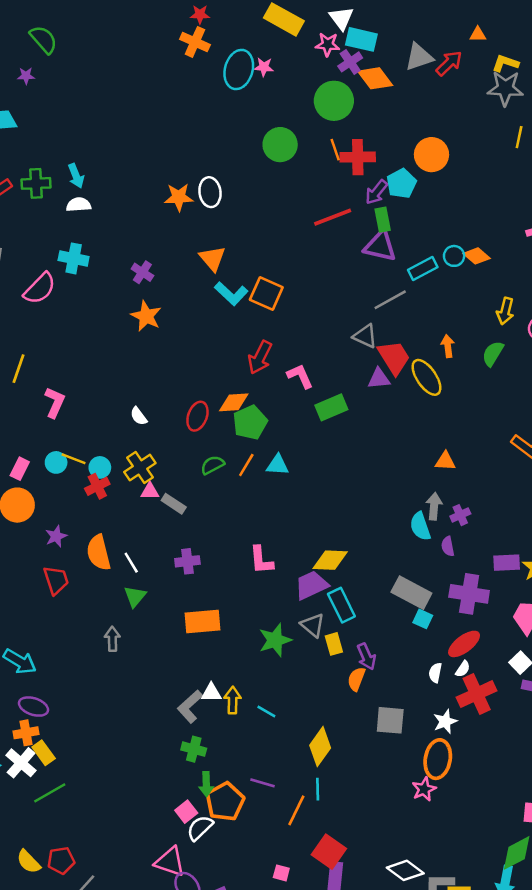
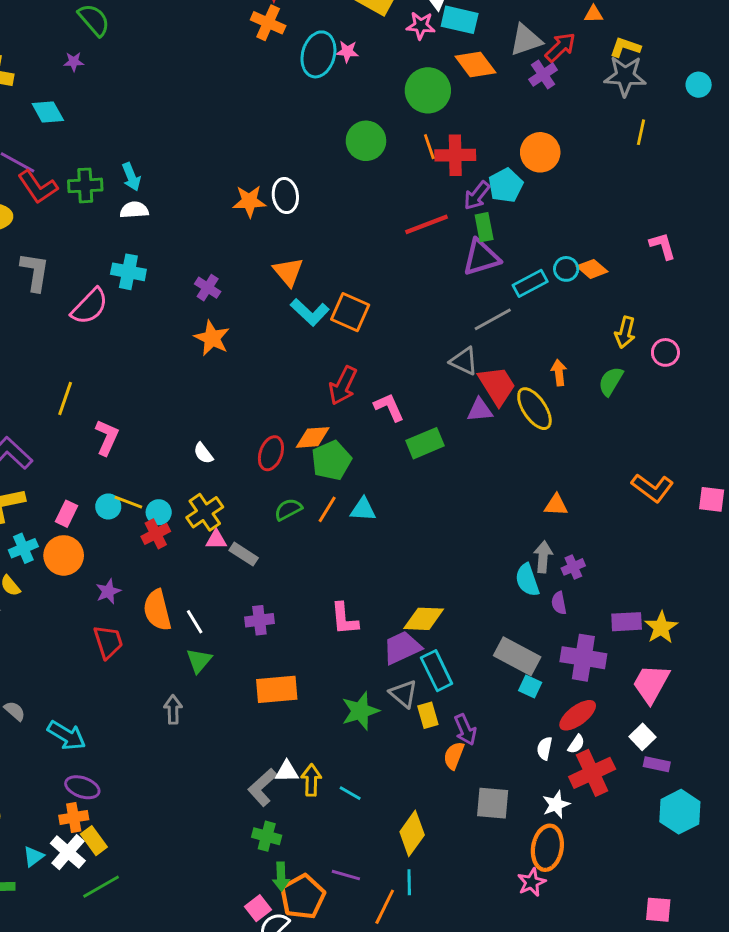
purple cross: (350, 62) -> (543, 75), moved
purple triangle: (380, 246) -> (481, 257), turned -30

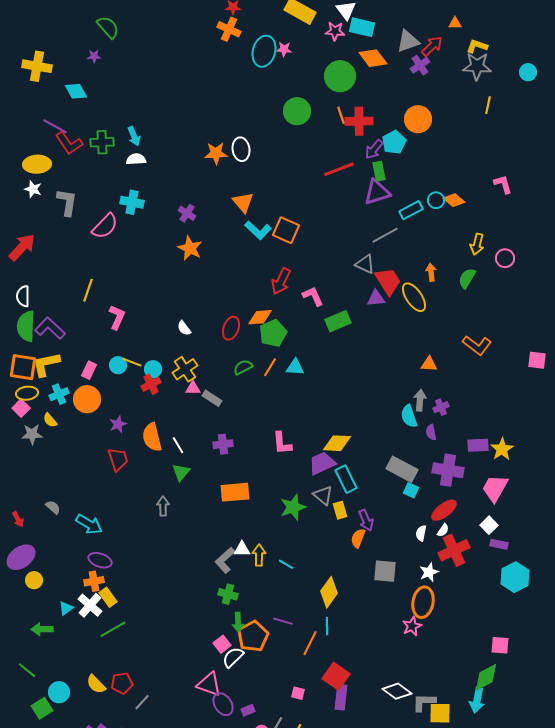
orange L-shape: (653, 488) -> (477, 345), moved

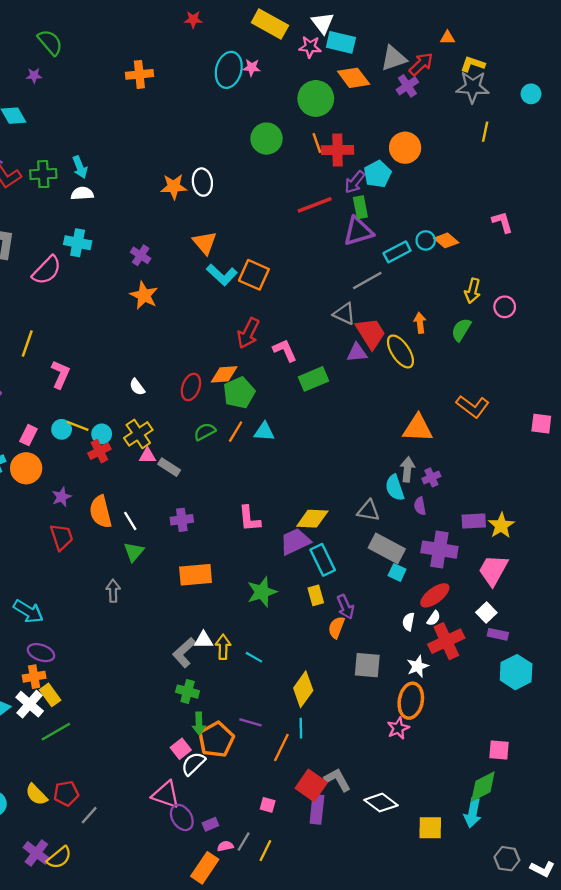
orange cross: (229, 29) -> (139, 74), moved, turned -30
orange triangle: (429, 364) -> (418, 428), size x1.6
gray triangle: (323, 495) -> (368, 511), moved, turned -30
gray L-shape: (424, 702) -> (338, 780), moved, turned 60

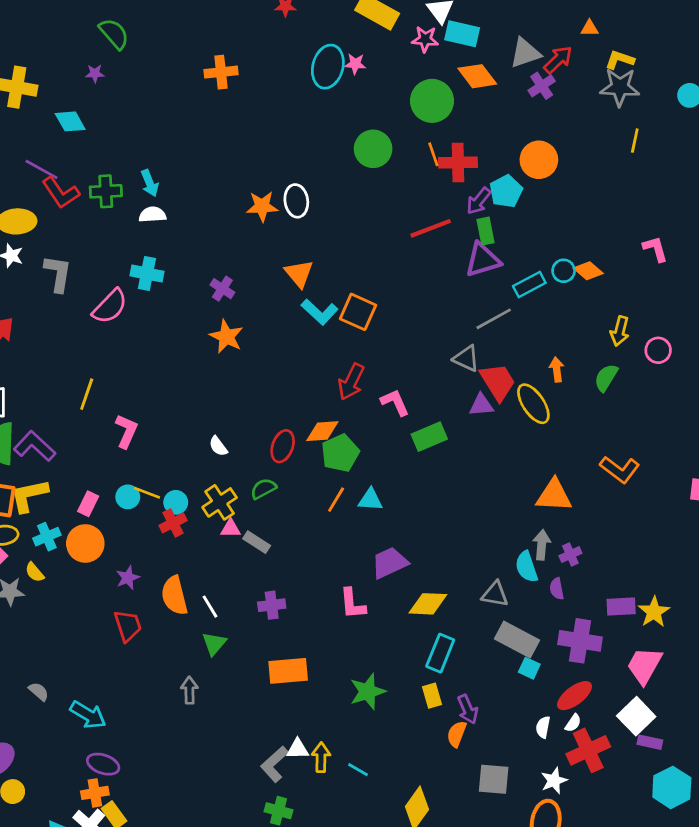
green semicircle: (205, 432) -> (263, 489), moved
purple trapezoid: (295, 542) -> (390, 563), moved
cyan rectangle: (323, 560) -> (440, 653), turned 48
white square: (486, 613) -> (636, 716), size x1.5

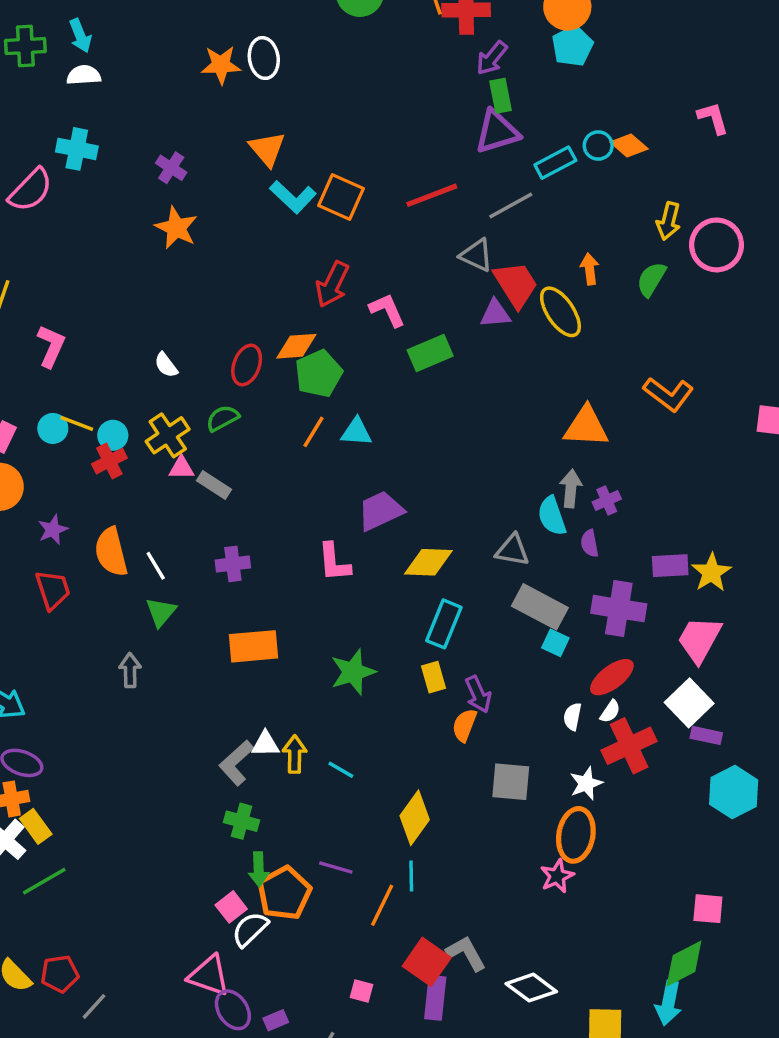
cyan pentagon: (506, 191) -> (572, 46), moved
red line: (431, 228) -> (432, 195), moved
pink circle: (658, 350) -> (717, 245), size x1.6

